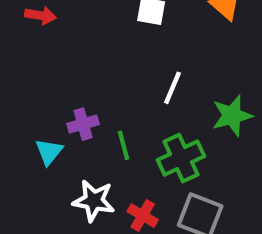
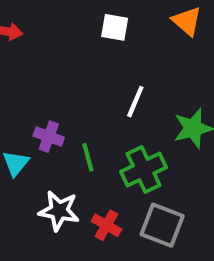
purple cross: (83, 124) -> (49, 137), turned 36

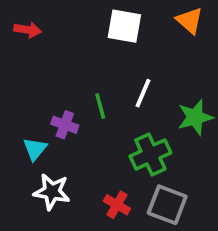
white square: (115, 27) -> (124, 26), size x1.4
green line: (88, 157) -> (100, 106), moved
white star: (59, 211) -> (52, 192), moved

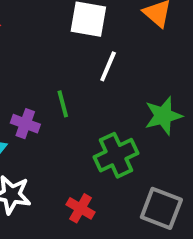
white line: (143, 93) -> (108, 66), moved
gray square: (167, 205) -> (161, 208), moved

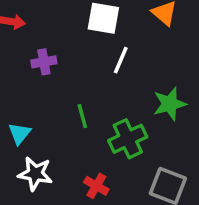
green line: (63, 104) -> (82, 116), moved
purple cross: (25, 124) -> (44, 62), moved, turned -30

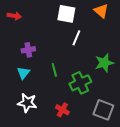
purple cross: (44, 62) -> (28, 50), moved
cyan triangle: (19, 133) -> (23, 73), moved

